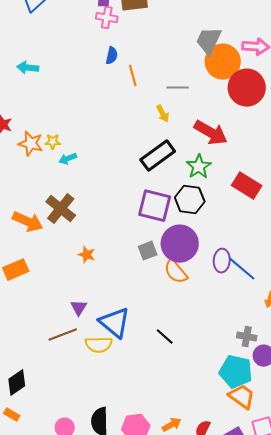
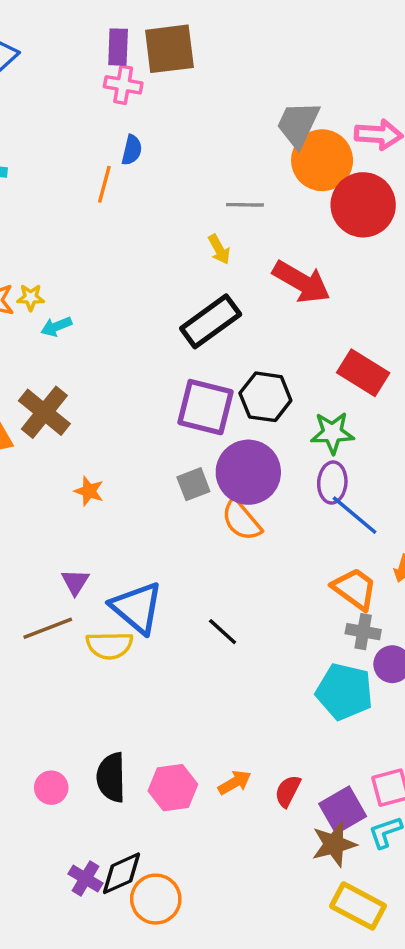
orange line: (133, 76) -> (104, 184), moved, turned 30
green star: (199, 167) -> (332, 433), moved, turned 30
purple ellipse: (222, 261) -> (332, 483), moved
orange trapezoid: (242, 397) -> (355, 589), moved

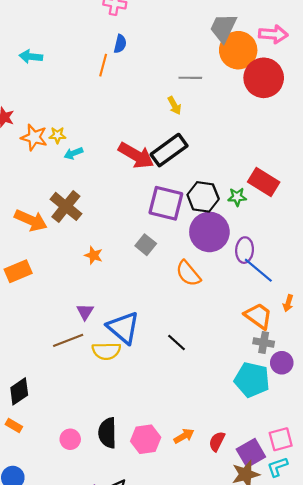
red arrow: (301, 282) -> (136, 155), moved
green star: (332, 433) -> (237, 197), moved, size x0.7
purple circle: (248, 472) -> (209, 232), moved
gray square: (193, 484) -> (146, 245), moved, turned -30

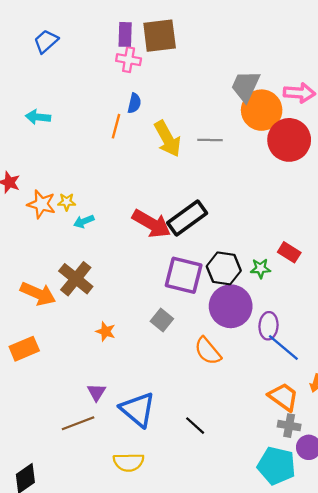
yellow arrow: (174, 105) -> (168, 139), moved, size x1.8
red rectangle: (264, 182) -> (289, 252), size x0.7
yellow semicircle: (106, 351) -> (129, 462), moved

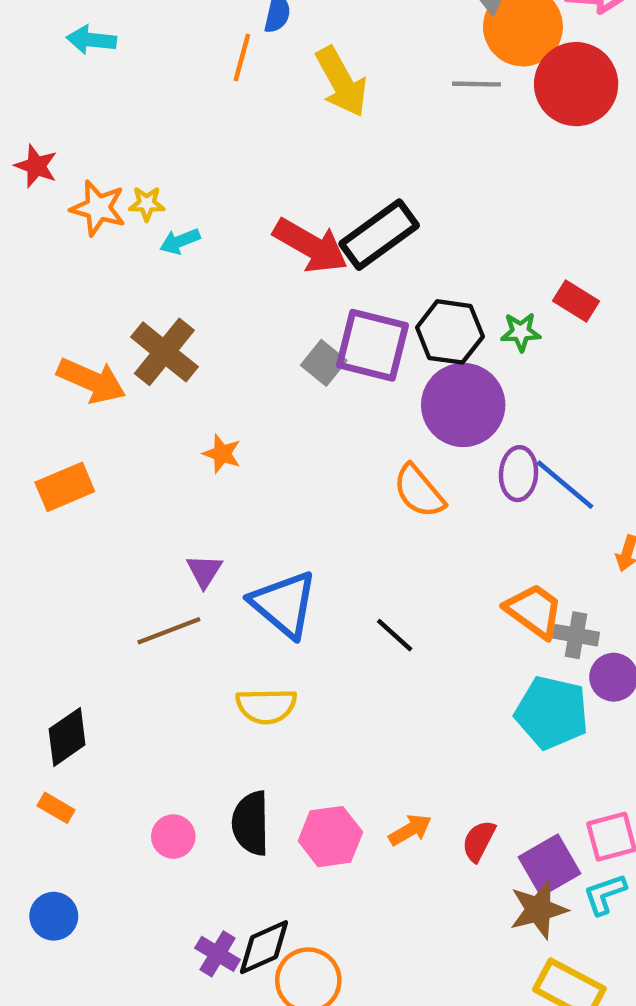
gray line: (210, 140) -> (476, 84), moved
gray square: (162, 320) -> (324, 363), moved
purple ellipse: (268, 326) -> (519, 474), moved
orange trapezoid: (283, 397) -> (534, 611), moved

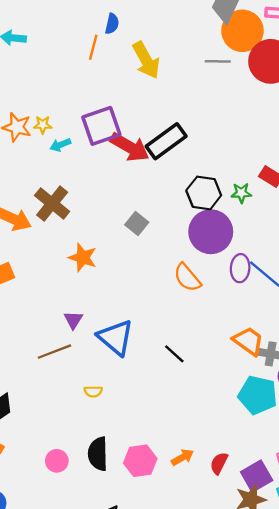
purple square: (372, 345) -> (101, 126), moved, turned -33
gray square: (324, 363) -> (137, 223), moved
orange star: (222, 454) -> (83, 258), size x1.4
yellow semicircle: (266, 706) -> (93, 392), moved, size x0.6

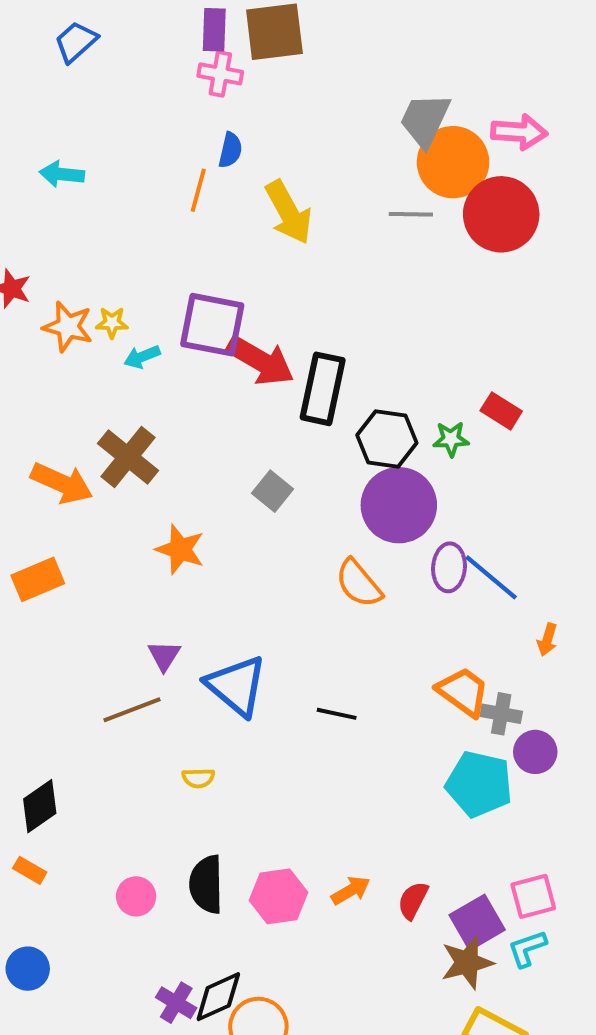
purple square: (101, 126) -> (212, 325), turned 30
black rectangle: (166, 141) -> (323, 389), moved, turned -42
black line: (174, 354) -> (337, 714), turned -30

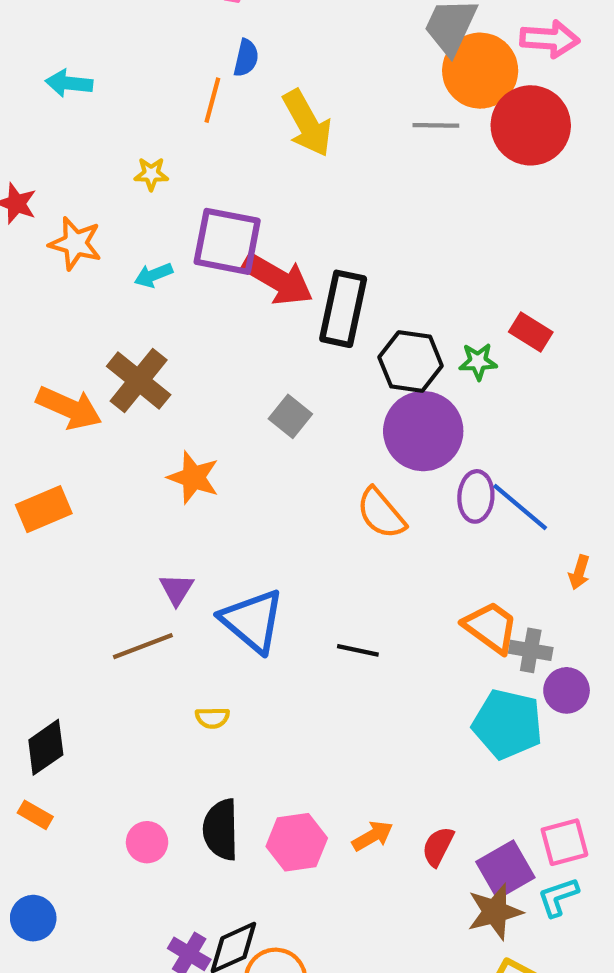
yellow star: (112, 323) -> (151, 174), moved

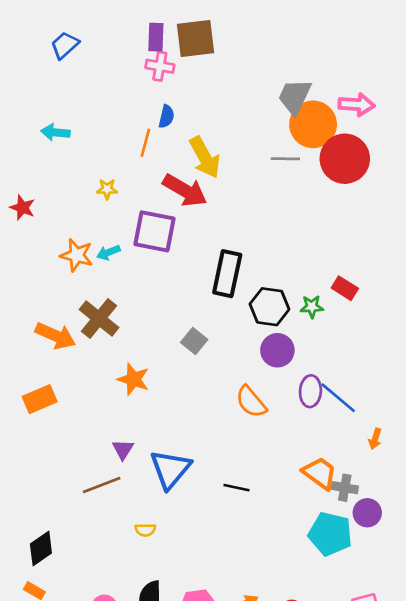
orange star: (75, 243) -> (77, 255), moved
red arrow: (278, 279) -> (185, 190), moved
purple circle: (423, 431) -> (277, 350), size x0.7
blue triangle: (252, 621) -> (170, 469), turned 30

